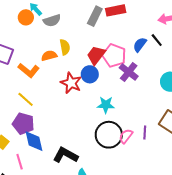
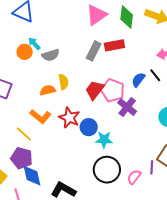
orange L-shape: (29, 70) -> (40, 116), moved
blue circle: (90, 74) -> (89, 127), moved
purple line: (145, 133) -> (152, 167), moved
pink semicircle: (126, 136) -> (134, 177), moved

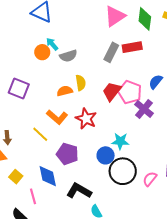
blue circle: (89, 127) -> (106, 155), moved
purple pentagon: (22, 158) -> (67, 154), moved

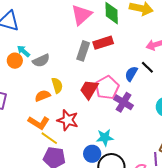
pink pentagon: (130, 92) -> (107, 88), turned 30
yellow line: (40, 134) -> (49, 138), moved

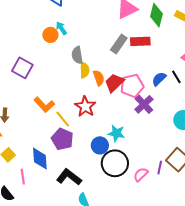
gray semicircle: (41, 61) -> (77, 55), moved, turned 90
orange semicircle: (43, 96) -> (99, 78), moved, turned 77
orange L-shape: (39, 123) -> (44, 105), moved

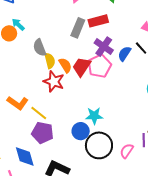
purple cross: (144, 104) -> (104, 47), moved
red star: (85, 106) -> (54, 81), moved

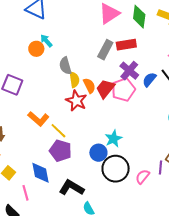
cyan star: (94, 116) -> (113, 139), turned -30

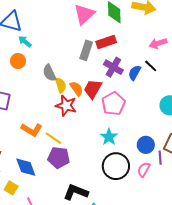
cyan arrow: (46, 41) -> (25, 42), moved
pink pentagon: (123, 90) -> (113, 104), moved
blue circle: (98, 153) -> (146, 145), moved
blue diamond: (41, 173) -> (26, 167), moved

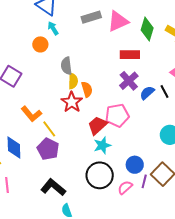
gray rectangle: (86, 50) -> (91, 17), moved, turned 36
red trapezoid: (93, 89) -> (97, 125), moved

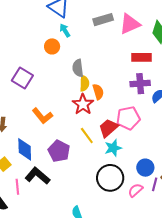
purple cross: (129, 81) -> (140, 84), turned 36
yellow line: (49, 129) -> (87, 135), moved
black L-shape: (53, 187) -> (37, 176), moved

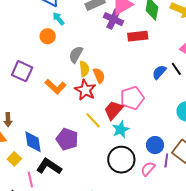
gray semicircle: (78, 68) -> (76, 54), turned 42
purple cross: (140, 84) -> (113, 19), moved, turned 36
orange L-shape: (42, 116) -> (55, 87), moved

